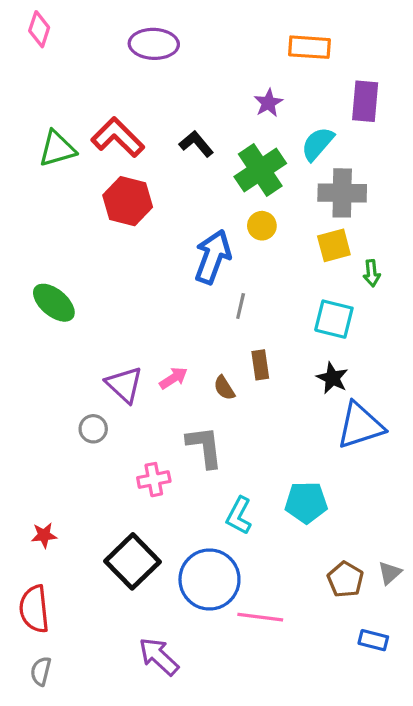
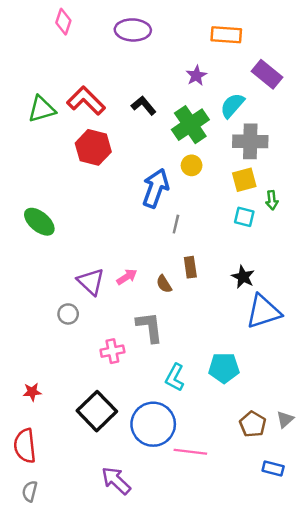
pink diamond: (39, 29) -> (63, 22), moved
purple ellipse: (154, 44) -> (133, 30), moved
purple rectangle: (365, 101) -> (267, 74), turned -56
cyan square: (334, 319) -> (244, 217), moved, size x0.7

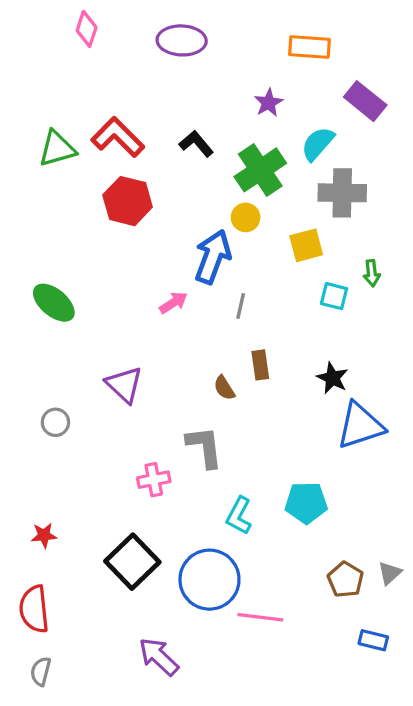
yellow circle: (192, 165) -> (246, 217), moved
yellow square: (244, 180) -> (306, 245), moved
pink arrow: (127, 277) -> (173, 303), moved
gray circle: (68, 314) -> (55, 422), moved

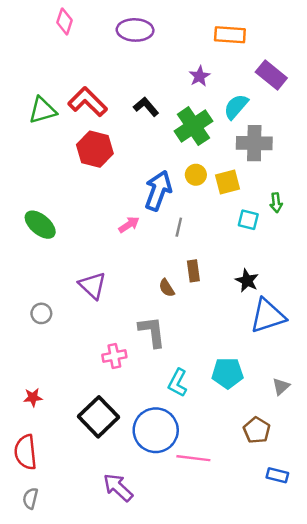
yellow circle: (246, 217) -> (196, 175), moved
gray triangle: (390, 573) -> (281, 386), moved

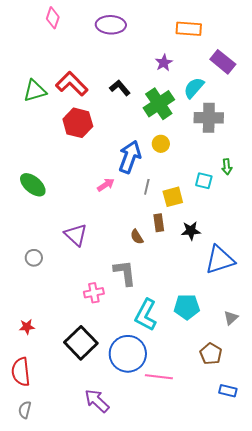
yellow square: (227, 182) -> (173, 197), moved
black star: (247, 281) -> (191, 231), moved, turned -30
cyan L-shape: (178, 383) -> (146, 315), size x1.4

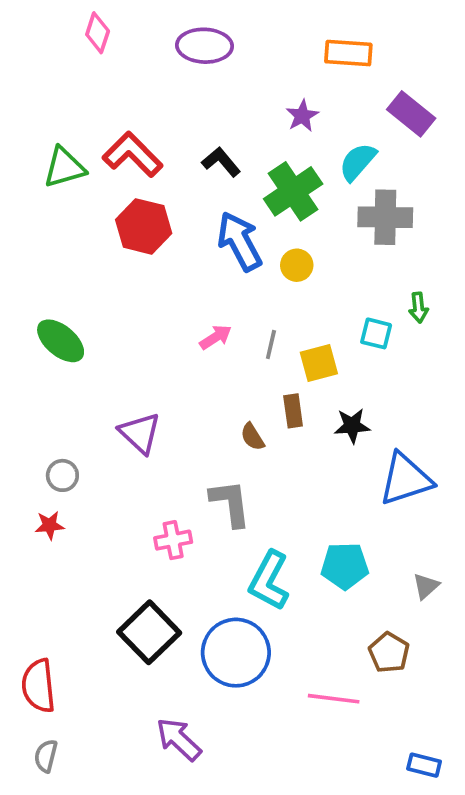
blue arrow: (130, 157) -> (240, 241), moved, turned -48
pink arrow: (106, 185) -> (216, 337), moved
red star: (27, 327) -> (50, 525), moved
pink line: (159, 377) -> (334, 699), moved
blue rectangle: (228, 391) -> (424, 765), moved

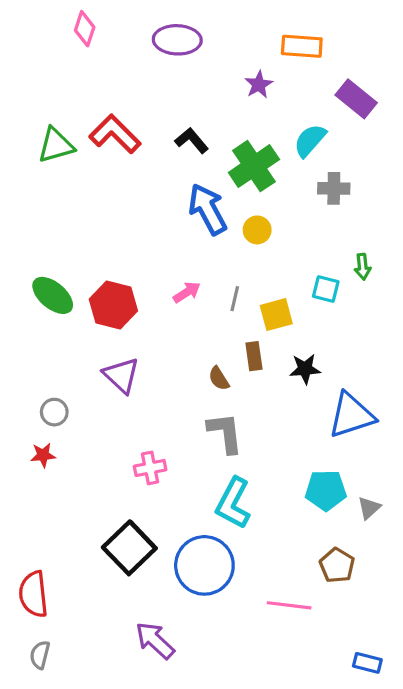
purple star: (302, 116) -> (259, 85), moved
gray cross: (385, 217) -> (334, 188), size x0.7
red hexagon: (144, 226) -> (113, 305), moved
gray L-shape: (230, 503) -> (225, 433), moved
cyan pentagon: (345, 566) -> (326, 490), moved

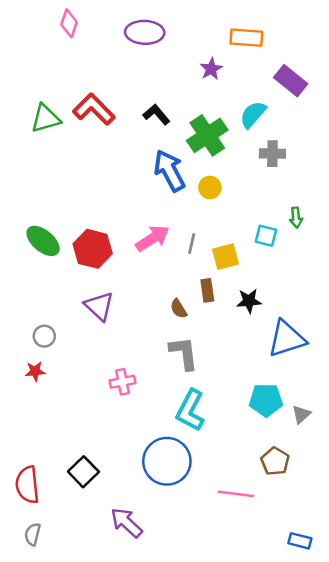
pink arrow: (187, 292) -> (153, 238), size x1.5
black square: (129, 548) -> (83, 472), moved, size x0.7

